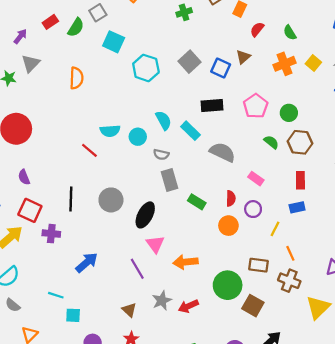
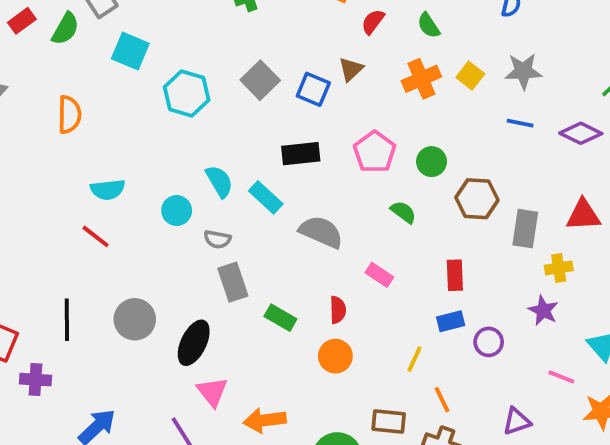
cyan semicircle: (110, 131) -> (108, 190), moved
brown hexagon: (300, 142) -> (477, 199), moved
purple circle: (253, 209) -> (489, 342), moved

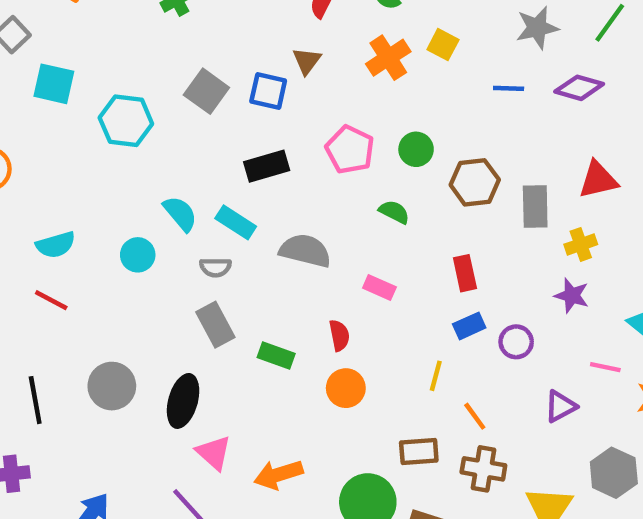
gray star: (523, 71) -> (537, 28), moved
gray semicircle: (217, 239) -> (215, 267), moved
purple triangle: (517, 421) -> (561, 406), moved

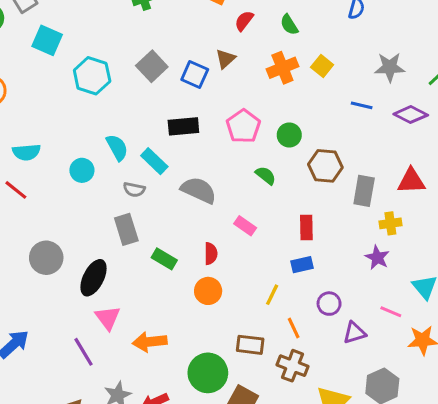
purple circle: (516, 342) -> (329, 304), moved

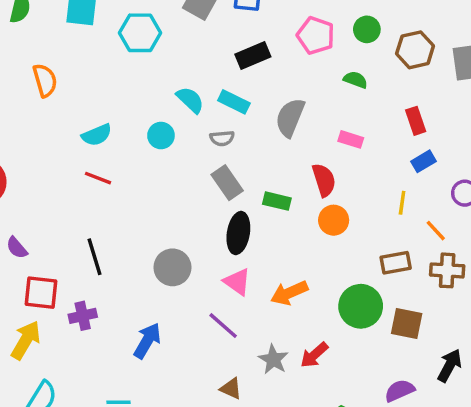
gray semicircle: (199, 190) -> (290, 117), turned -75
red semicircle: (211, 254) -> (324, 180), size x1.4
gray circle: (46, 258) -> (172, 267), moved
black ellipse: (94, 278) -> (238, 233), moved

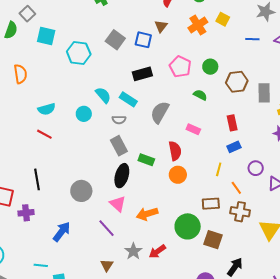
brown triangle: (231, 389) -> (107, 265), turned 32

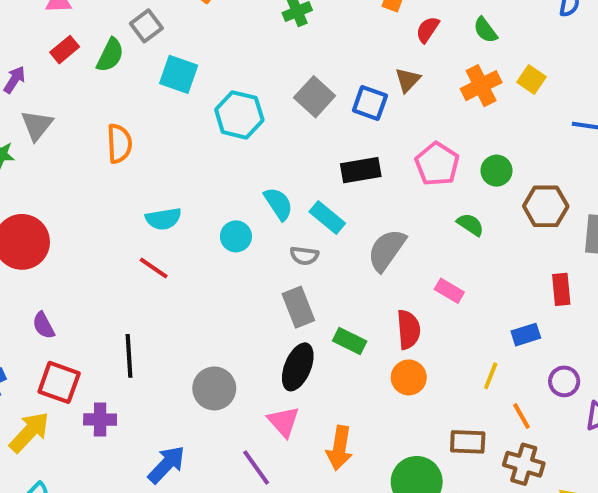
red rectangle: (232, 123) -> (561, 289), moved
orange arrow: (147, 214) -> (339, 448), turned -70

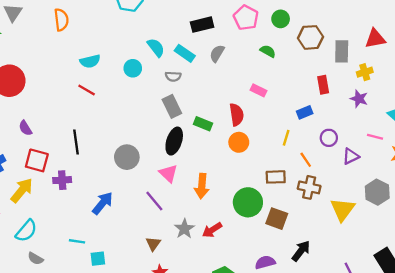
gray semicircle: (387, 250) -> (217, 53), moved, size x0.7

